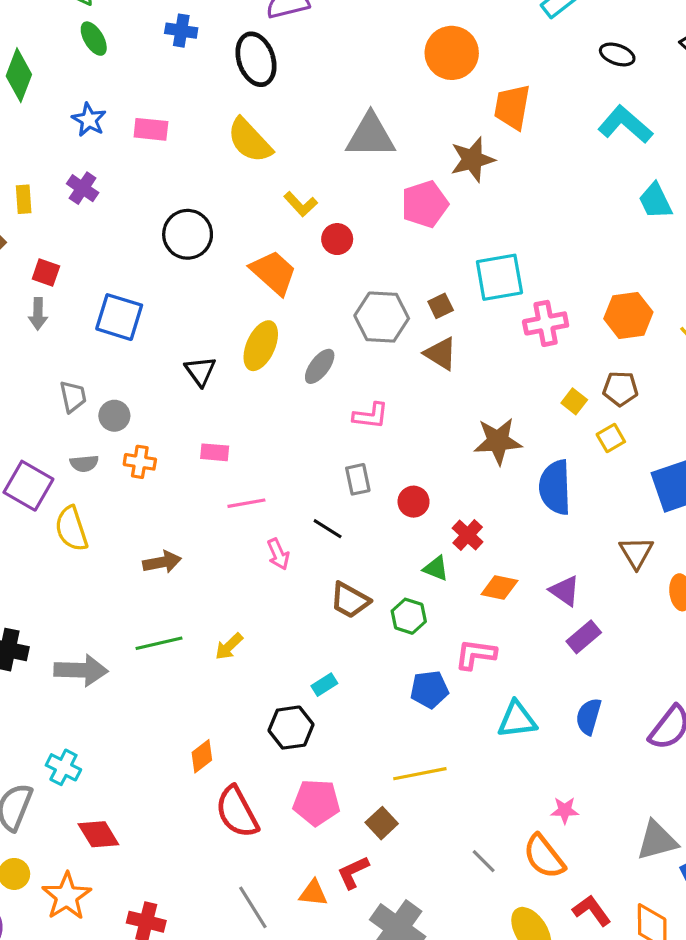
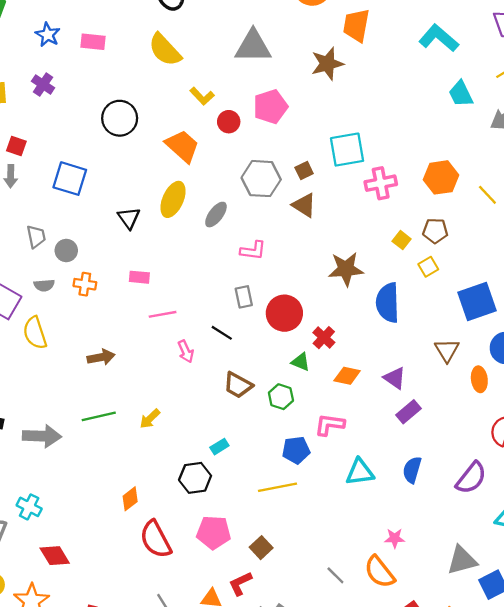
pink pentagon: (425, 204) -> (270, 107), moved
red circle: (414, 502) -> (284, 313), size x1.6
yellow line: (420, 774) -> (277, 487), moved

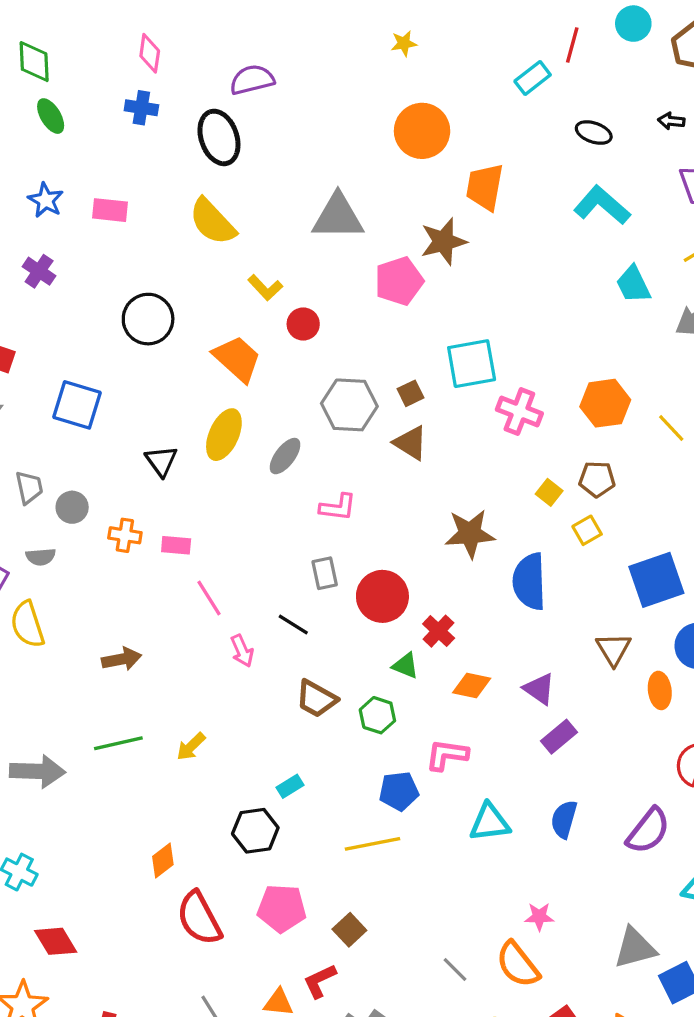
pink pentagon: (270, 107) -> (399, 281), moved
pink cross: (381, 183) -> (519, 411), turned 32
orange cross: (85, 284) -> (125, 535), moved
pink line: (163, 314) -> (209, 598), turned 68

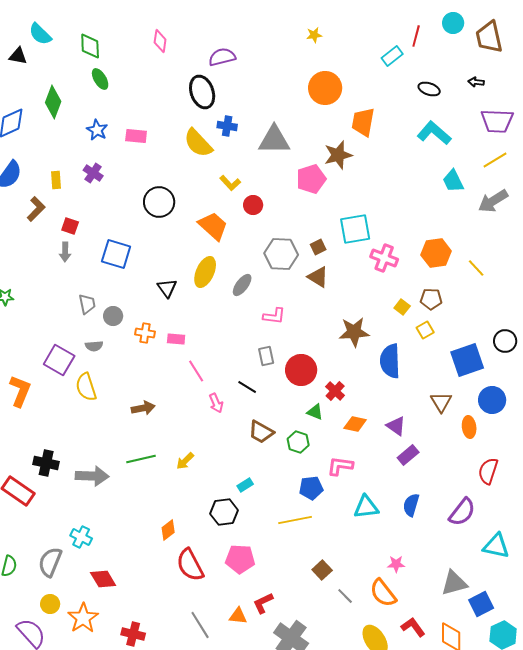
blue cross: (141, 108) -> (227, 126), moved
brown square: (349, 930) -> (322, 570), moved

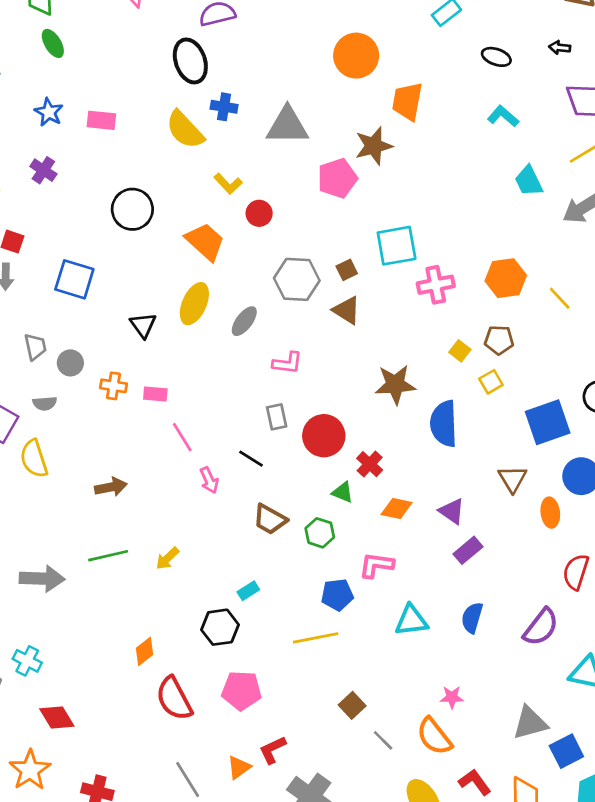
cyan L-shape: (434, 133) -> (503, 116), size x0.7
pink cross: (384, 258) -> (436, 285), turned -32
orange triangle: (238, 616) -> (239, 767), turned -42

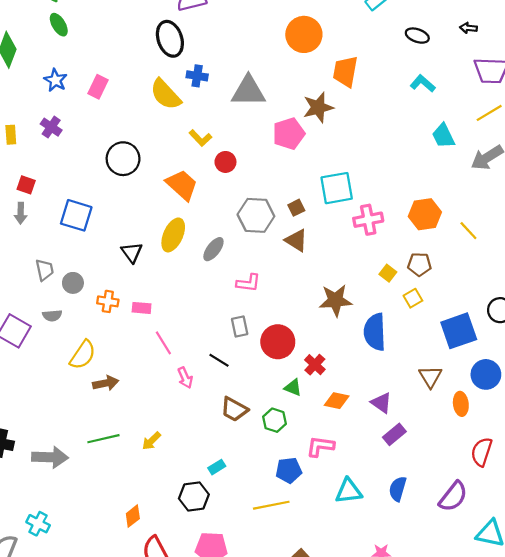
pink rectangle: (101, 120) -> (98, 87), turned -70
yellow semicircle: (34, 459) -> (83, 355), moved, turned -128

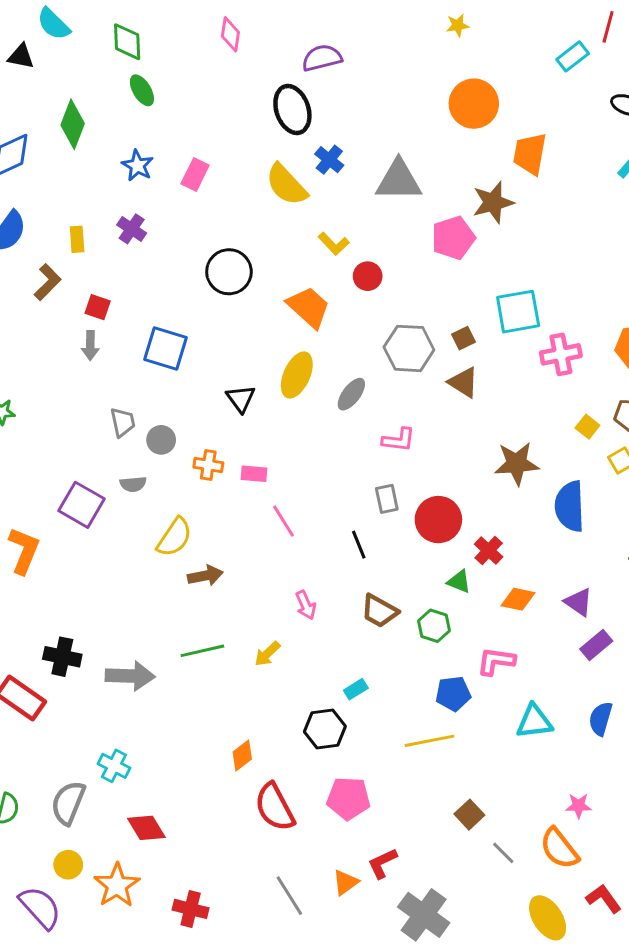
blue cross: (197, 76) -> (329, 160), turned 30
black line: (219, 360) -> (359, 545), turned 36
pink arrow: (185, 378) -> (306, 605), moved

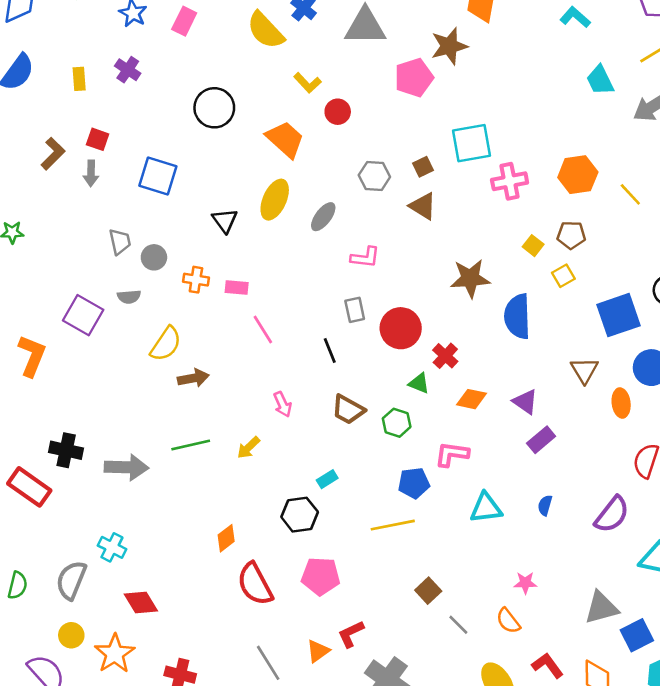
brown L-shape: (48, 282) -> (53, 154), moved
gray hexagon: (409, 348) -> (374, 176), size x0.7
blue semicircle: (601, 719) -> (545, 505), size x0.7
orange semicircle: (559, 848) -> (508, 621), size x0.7

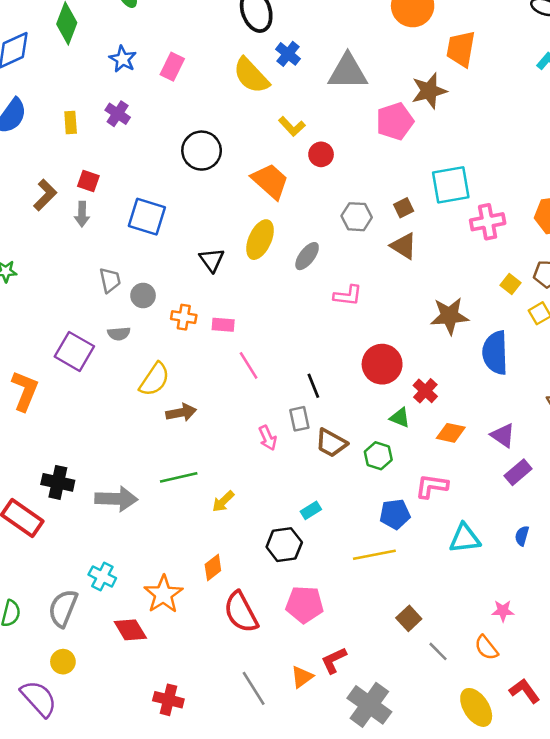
gray rectangle: (355, 310) -> (299, 419), moved
yellow arrow: (248, 448) -> (223, 501), moved
orange star: (115, 654) -> (163, 594), moved

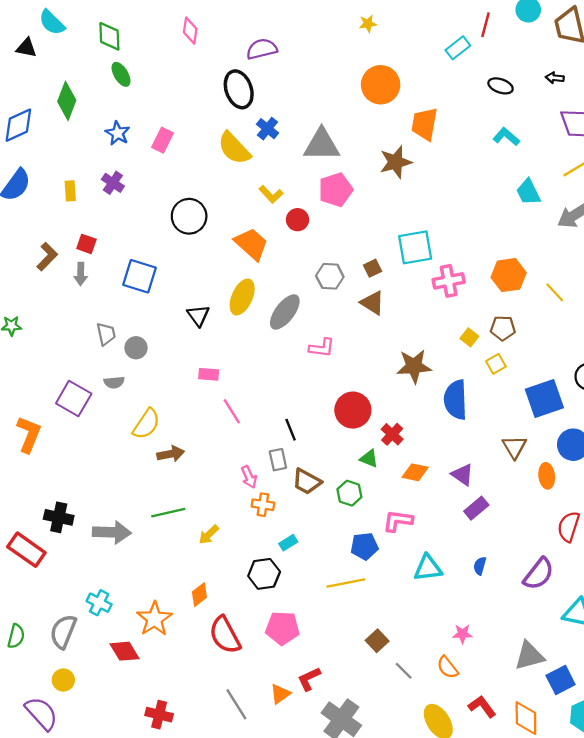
pink pentagon: (395, 121) -> (336, 190), moved
gray ellipse: (307, 256) -> (285, 312), size x1.4
orange cross: (184, 317) -> (263, 505), moved

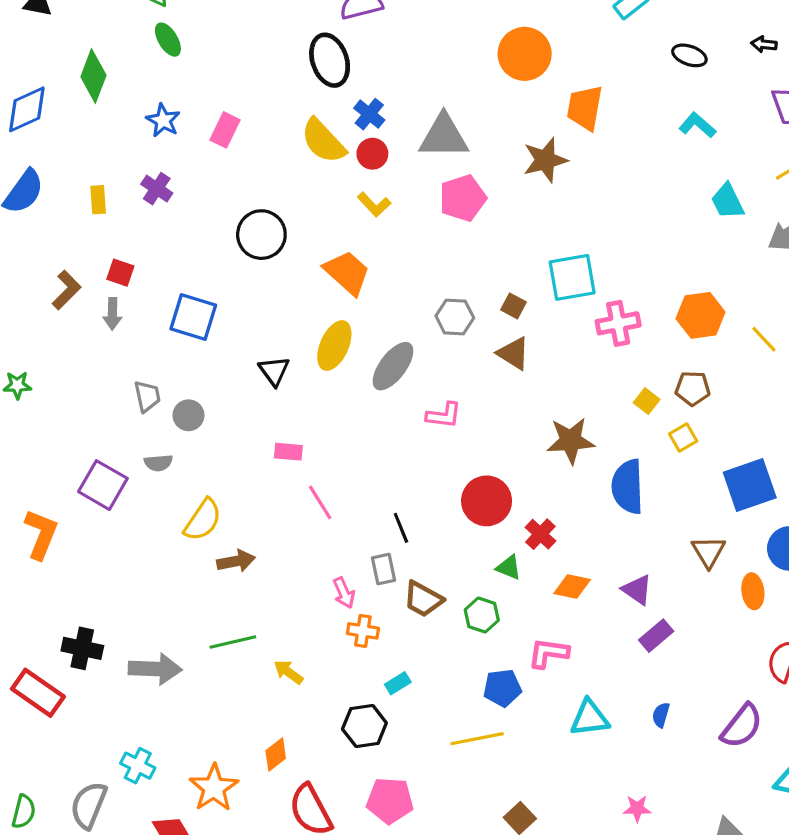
red circle: (298, 220) -> (372, 154), moved
brown square: (372, 268) -> (513, 306), turned -36
yellow arrow: (209, 535) -> (288, 672), turned 80

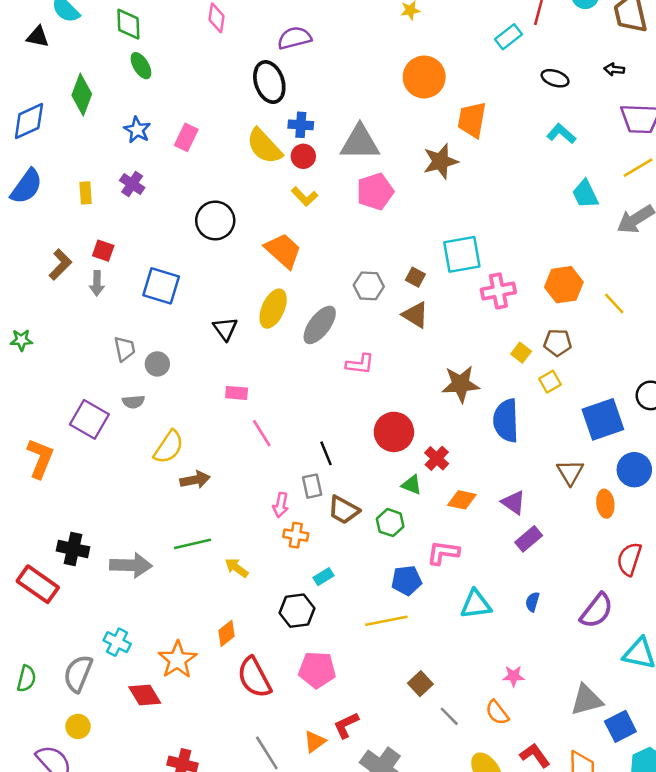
blue cross: (369, 114) -> (301, 125), turned -35
pink arrow: (344, 593) -> (281, 505), turned 35

